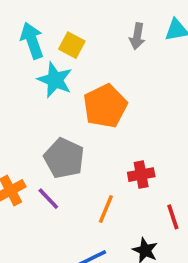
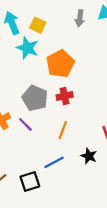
red cross: (141, 175) -> (65, 96), moved

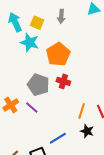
gray arrow: (80, 18) -> (61, 16), moved
red cross: (65, 96) -> (63, 81), turned 32
orange line: (63, 130) -> (82, 111), moved

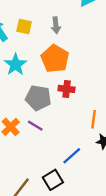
gray arrow: (61, 16) -> (56, 25), moved
cyan star: (29, 42) -> (16, 65), moved, turned 30

